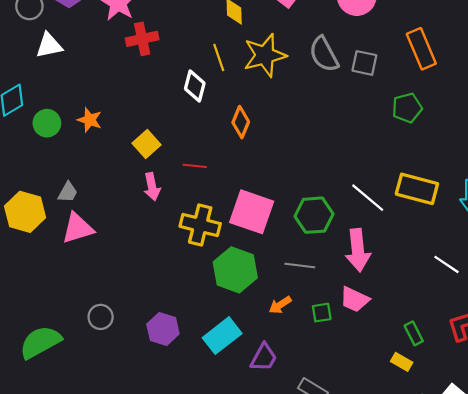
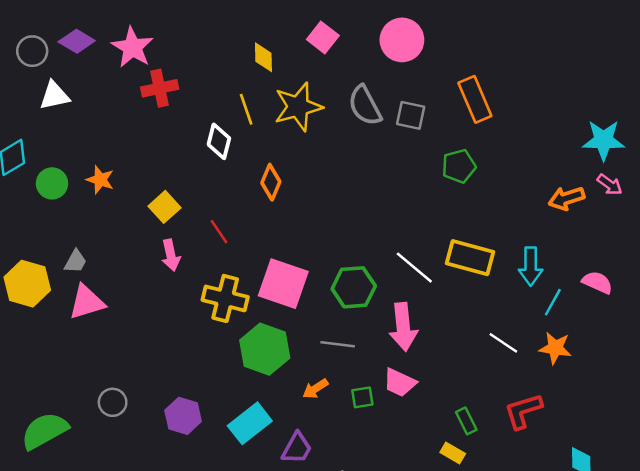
red line: (195, 166) -> (219, 232), turned 50

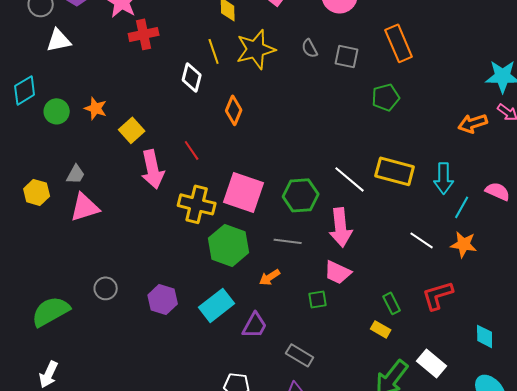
gray semicircle: (365, 106) -> (310, 48), size x0.6
yellow square: (165, 207) -> (132, 130), moved
pink arrow: (171, 255) -> (153, 169), size x1.5
yellow hexagon: (27, 284) -> (37, 192), size x0.7
green square: (362, 397) -> (318, 299), moved

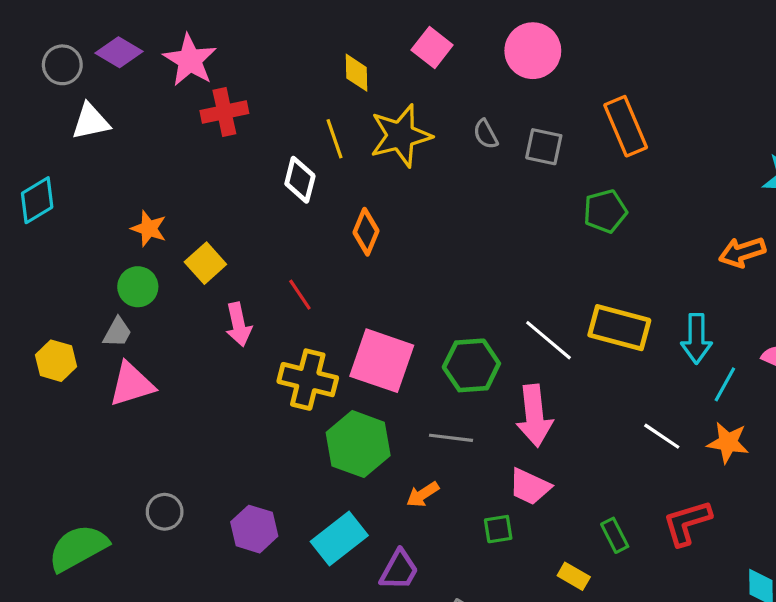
green circle: (57, 111) -> (138, 287), moved
pink arrow: (153, 169) -> (239, 324), size x0.7
yellow rectangle: (381, 329) -> (574, 576), moved

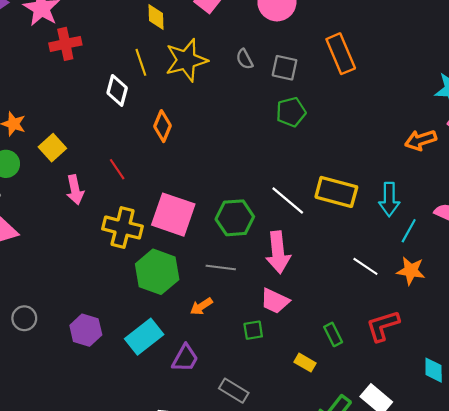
green pentagon: (605, 211) -> (291, 112), moved

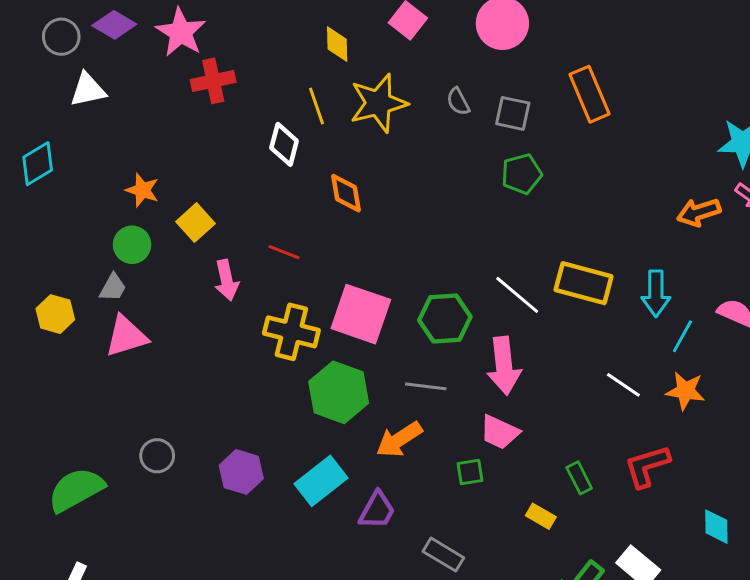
orange diamond: (162, 126) -> (346, 193), turned -32
red line: (117, 169) -> (284, 252), turned -35
orange arrow: (201, 306) -> (399, 440), size x1.5

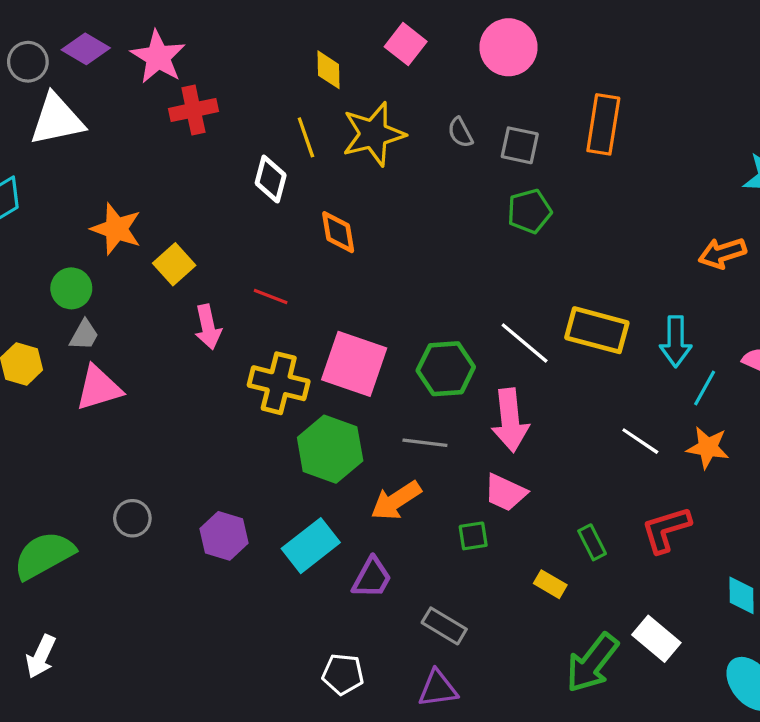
white triangle: (88, 90) -> (57, 120), size x1.4
orange rectangle: (589, 94) -> (603, 124), turned 32
orange star: (142, 190) -> (116, 229), size x1.4
green circle: (132, 245) -> (71, 288), moved

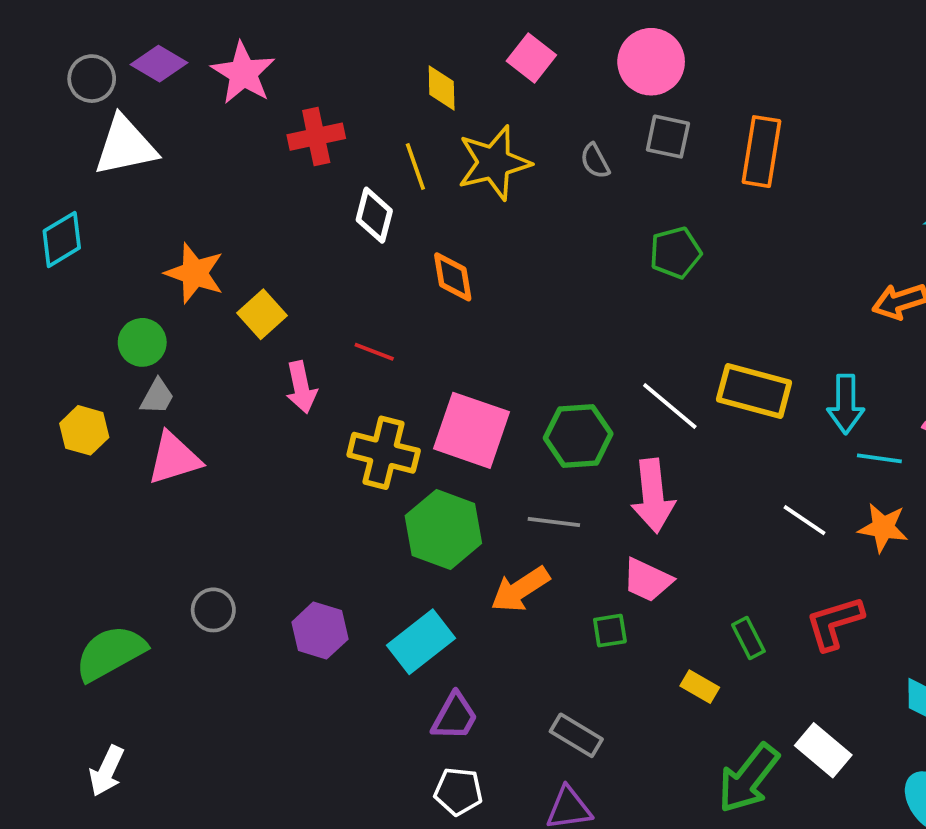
red cross: (193, 110) -> (316, 137), moved
gray square: (520, 145) -> (668, 137), moved
cyan line: (705, 388) -> (879, 458), turned 69
purple trapezoid: (372, 578) -> (455, 717), moved

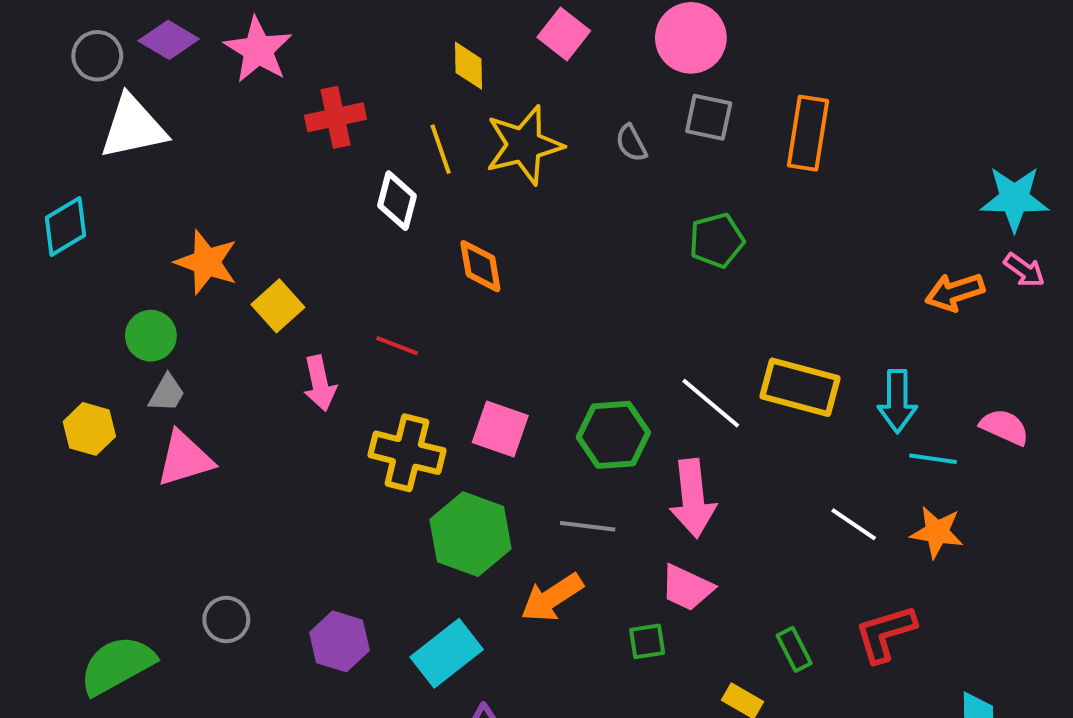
pink square: (471, 430) -> (500, 429), size x0.7

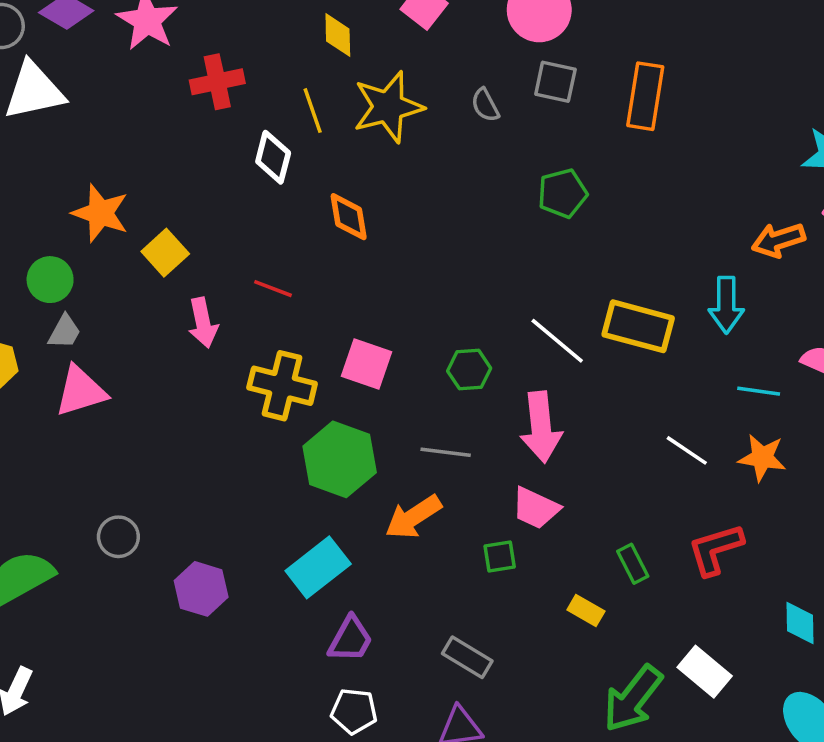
cyan arrow: (897, 401) -> (726, 305), moved
green hexagon: (613, 435) -> (469, 370), size x0.7
purple hexagon: (339, 641) -> (201, 589), moved

